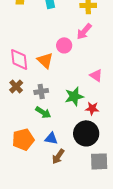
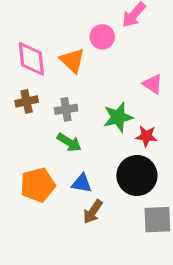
brown cross: (16, 86) -> (27, 101), turned 32

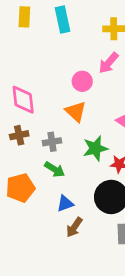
orange triangle: (72, 60) -> (76, 112), moved
blue triangle: (82, 183) -> (65, 204), turned -30
orange pentagon: (38, 185) -> (20, 188), moved

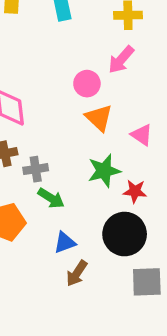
orange triangle: (76, 112) -> (99, 118), moved
gray cross: (52, 142) -> (36, 169), moved

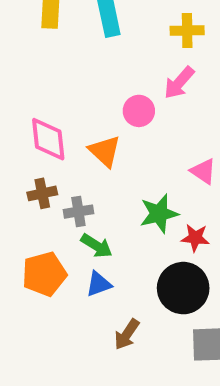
orange triangle: (99, 118) -> (105, 151), moved
blue triangle: (65, 243) -> (99, 284), moved

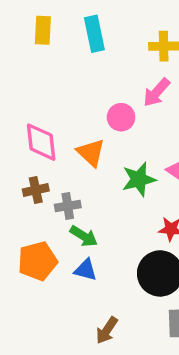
green star: (159, 214) -> (139, 179), moved
blue triangle: (99, 284) -> (86, 270), turned 35
brown arrow: (127, 334) -> (107, 330), moved

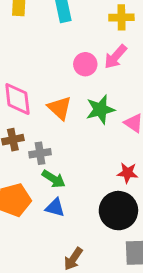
pink circle: (121, 117) -> (85, 64), moved
green star: (139, 179) -> (100, 109), moved

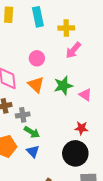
yellow cross: (121, 17) -> (66, 28), moved
pink circle: (85, 64) -> (37, 58), moved
blue triangle: (55, 208) -> (33, 151), turned 32

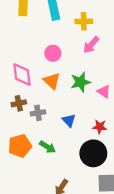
green arrow: (32, 132) -> (48, 147), moved
blue triangle: (33, 151) -> (69, 120), moved

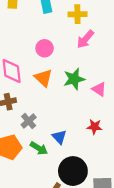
gray cross: (38, 113) -> (29, 121), moved, turned -32
blue triangle: (69, 120) -> (59, 137), moved
black circle: (93, 153) -> (73, 171), moved

